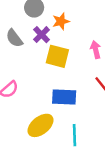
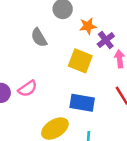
purple cross: (42, 35) -> (106, 40), moved

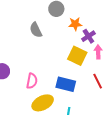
yellow square: (80, 61) -> (77, 56), moved
pink semicircle: (28, 89) -> (32, 81), moved, turned -49

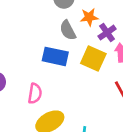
gray semicircle: (36, 30) -> (68, 30), moved
blue rectangle: (66, 84) -> (55, 56), moved

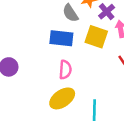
pink semicircle: (35, 93) -> (65, 70), moved

